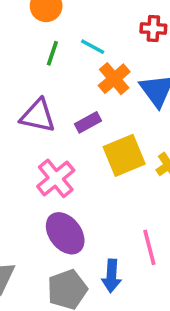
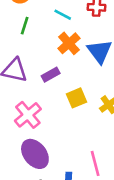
cyan line: (93, 47) -> (63, 15), moved
yellow square: (124, 155) -> (77, 98), size x0.7

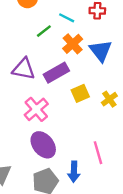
green line: (25, 26) -> (44, 31), moved, turned 35
purple rectangle: (51, 75) -> (56, 73), size x1.5

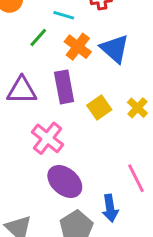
purple rectangle: (56, 73) -> (64, 87), turned -60

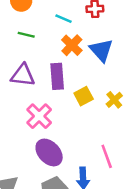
green line: (38, 37) -> (26, 35), moved, turned 56

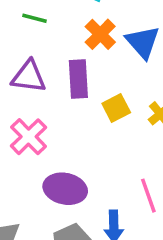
pink cross: (39, 116) -> (29, 137), moved
purple ellipse: (49, 152) -> (65, 189), turned -36

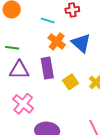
green line: (34, 18) -> (12, 48), moved

